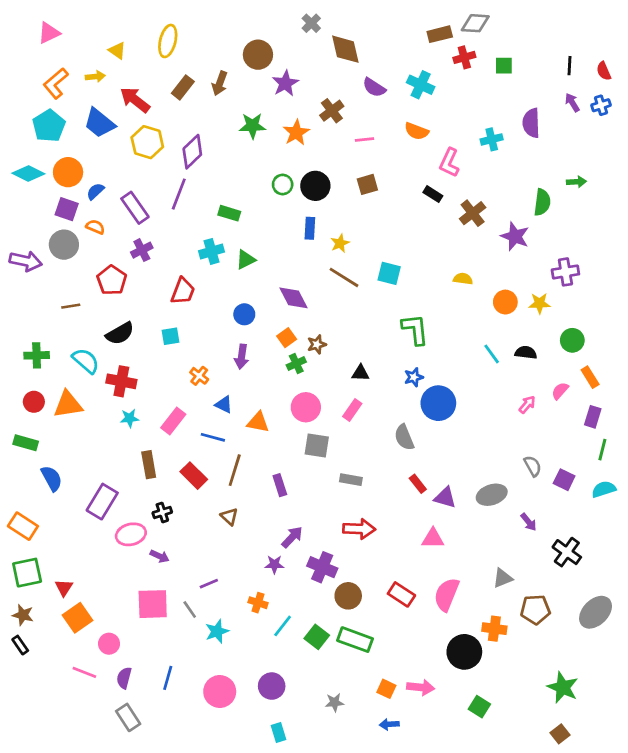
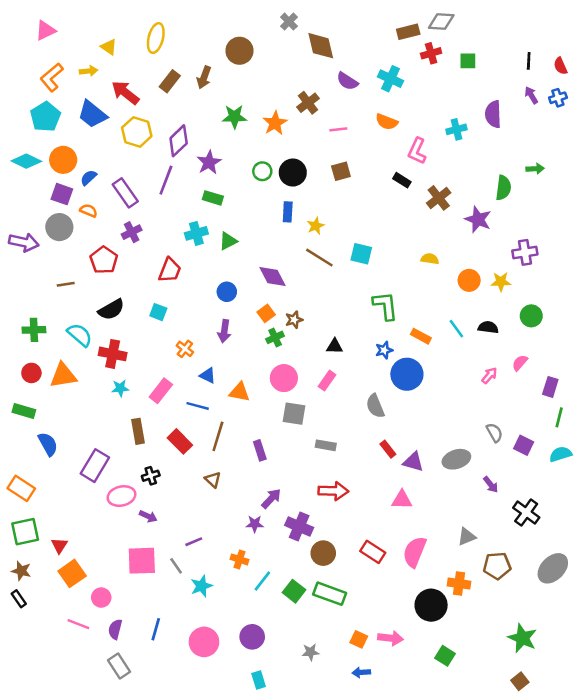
purple star: (285, 83) -> (209, 162), moved
cyan square: (171, 336) -> (158, 312), turned 30
orange rectangle: (590, 377) -> (421, 336), moved, turned -30

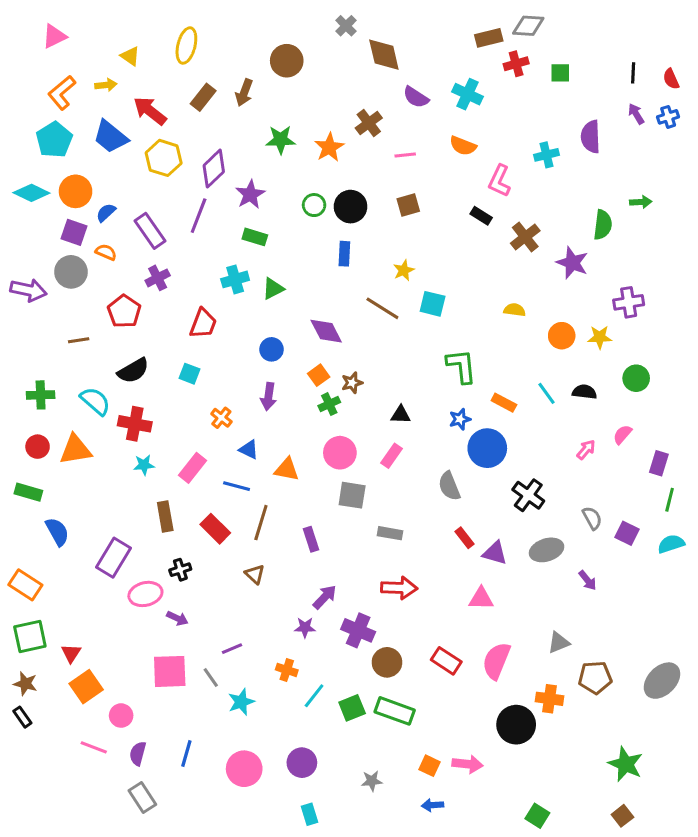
yellow star: (316, 226) -> (404, 270), moved
black cross: (526, 513) -> (528, 495), moved
green square: (294, 591) -> (352, 708), turned 30
green square: (445, 656) -> (537, 816), moved

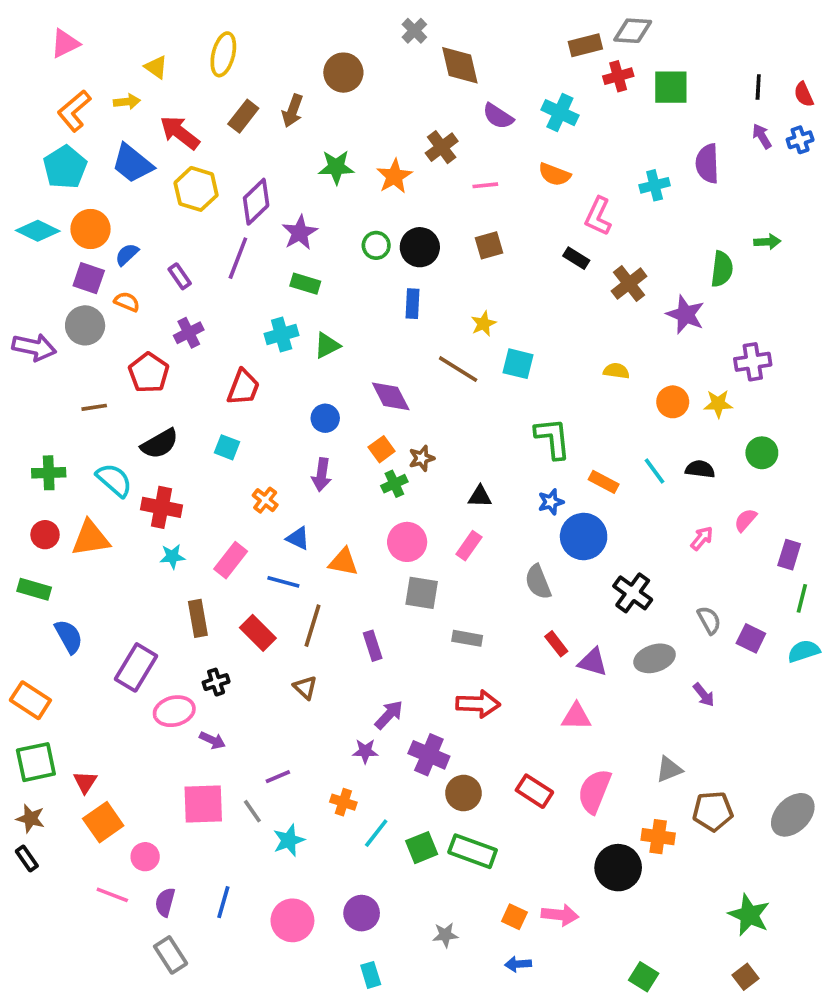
green square: (560, 73) -> (671, 87), size x1.5
purple rectangle: (150, 231) -> (180, 276), size x0.6

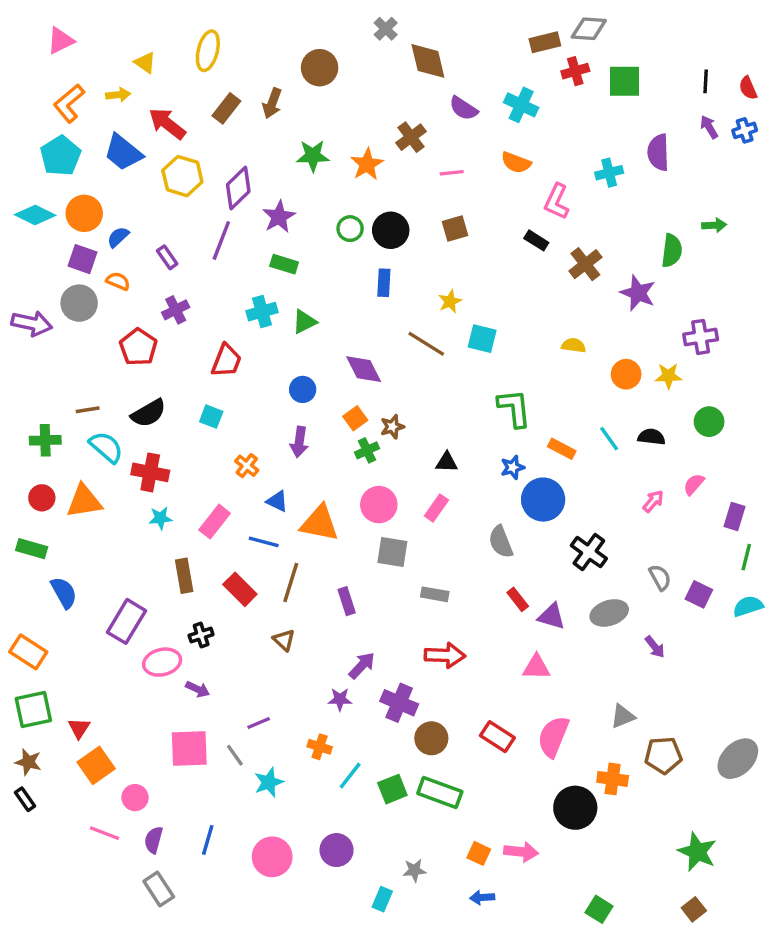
brown line: (94, 407) -> (88, 410), moved
orange triangle: (343, 562) -> (320, 523), size x1.4
cyan rectangle: (371, 975) -> (382, 899), moved, turned 40

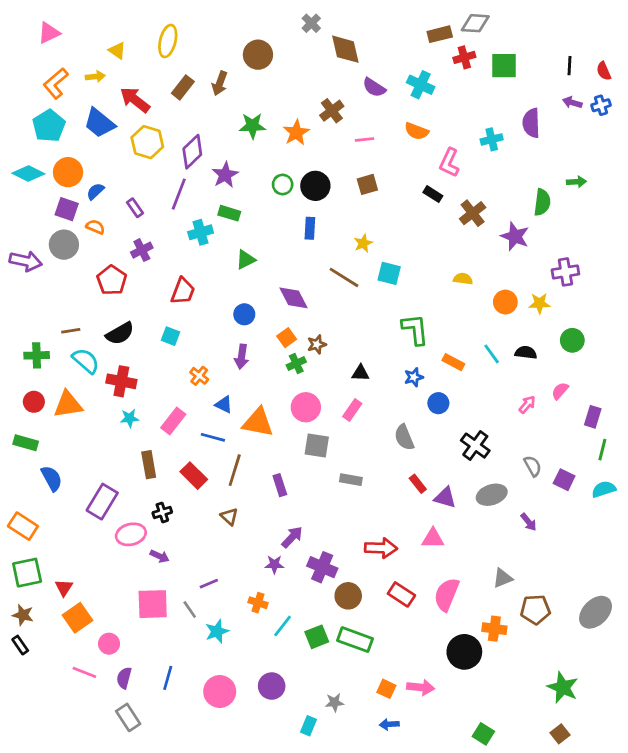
purple arrow: (709, 127) -> (572, 102), turned -42
cyan cross: (262, 312) -> (201, 232), moved
blue circle: (543, 500) -> (438, 403), size x0.6
red arrow: (445, 655) -> (381, 548), moved

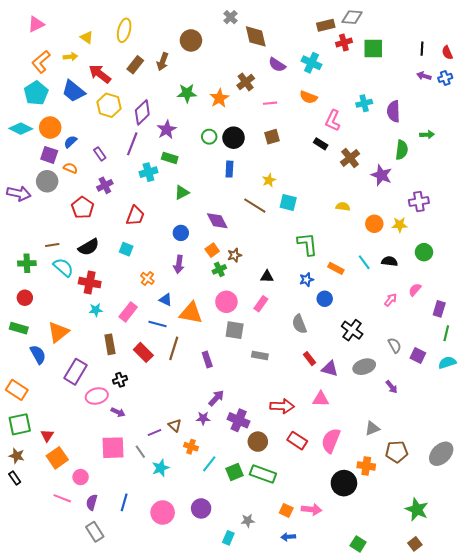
purple semicircle: (531, 123) -> (394, 111), moved
orange triangle: (68, 405) -> (58, 332), moved, turned -30
brown triangle: (229, 517) -> (175, 425), moved

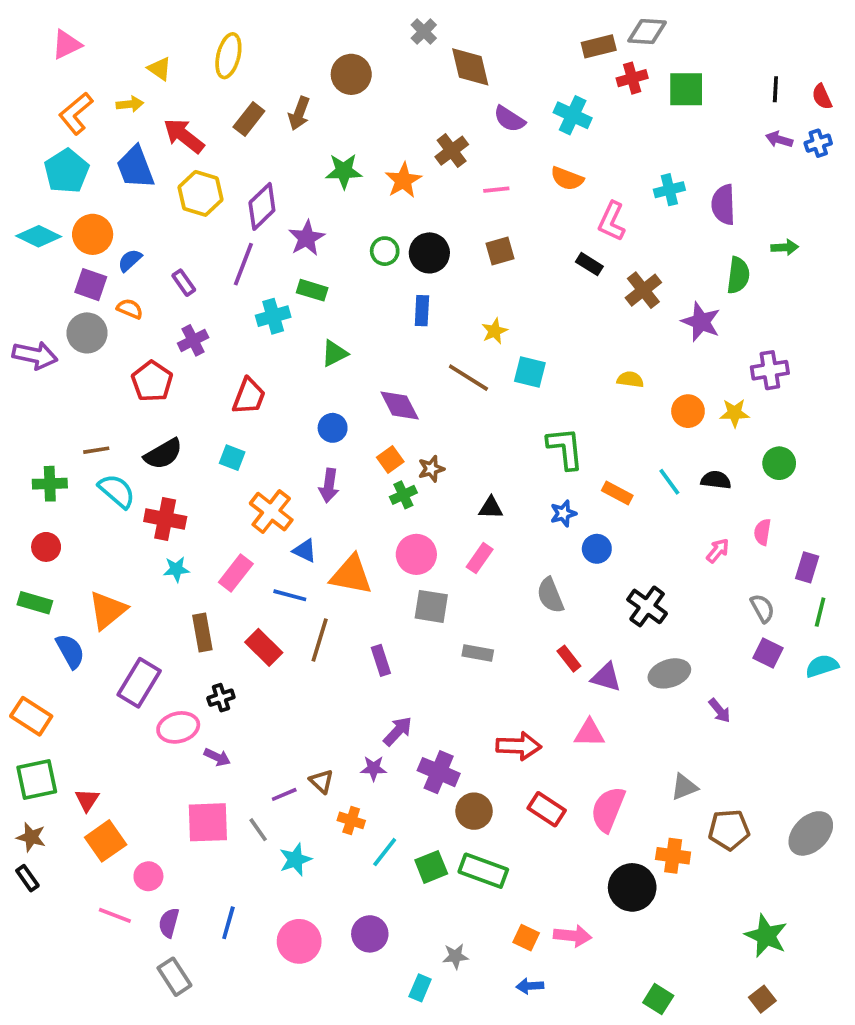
blue trapezoid: (73, 91) -> (135, 167), turned 30
orange cross: (147, 278) -> (271, 512), size x1.6
pink semicircle: (415, 290) -> (762, 532), turned -32
gray semicircle: (395, 345) -> (762, 608), moved

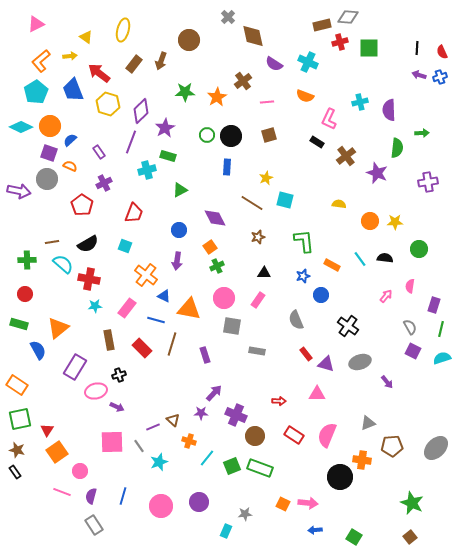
purple cross: (770, 370) -> (428, 182), moved
brown star: (431, 469) -> (258, 237), moved
red arrow: (519, 746) -> (279, 401), size x0.6
blue arrow: (530, 986) -> (315, 530), moved

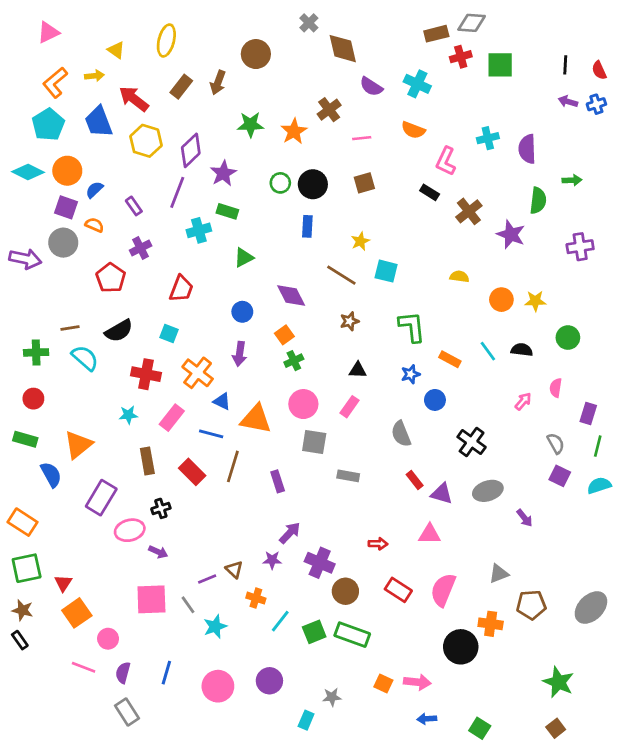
red cross: (89, 279) -> (146, 374), moved

